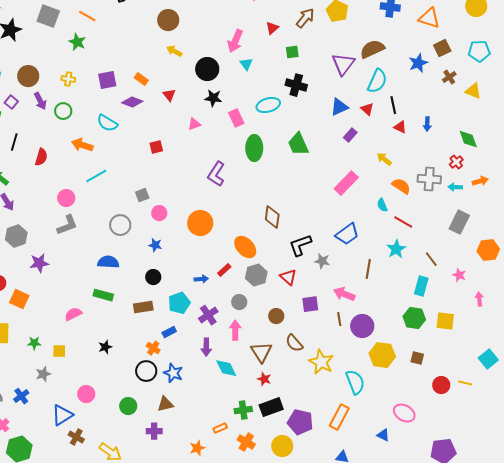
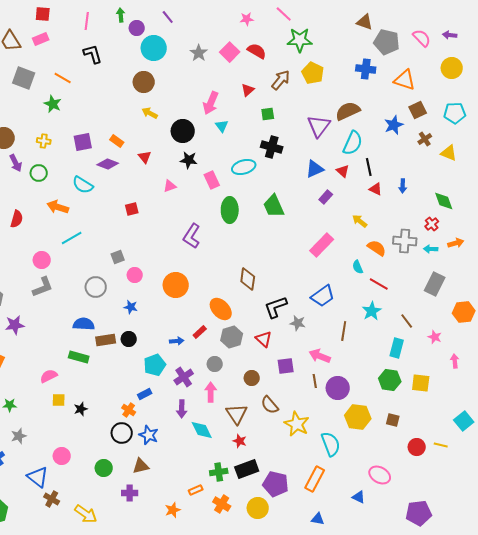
brown rectangle: (143, 307) -> (106, 340), moved
yellow square: (59, 351) -> (59, 400), moved
blue triangle: (62, 415) -> (38, 477), turned -50

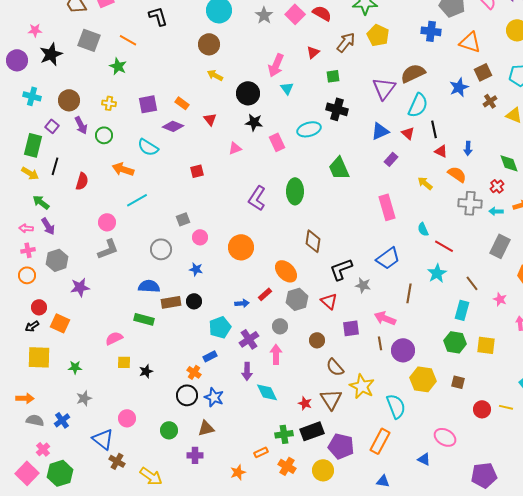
green ellipse: (230, 210) -> (295, 191), moved
pink rectangle: (322, 245) -> (387, 207), turned -60
orange semicircle: (377, 248) -> (457, 174), moved
brown triangle: (237, 414) -> (331, 399), moved

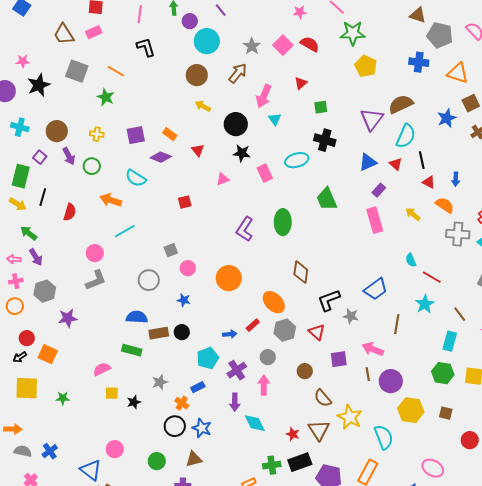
brown arrow: (346, 42) -> (238, 73), moved
pink rectangle: (387, 207) -> (375, 220), moved
gray star: (84, 398) -> (160, 382), moved

